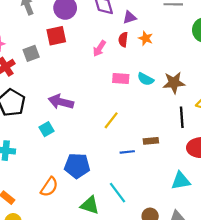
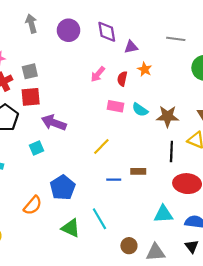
red square: (56, 36) -> (31, 97), moved
red semicircle: (123, 40) -> (122, 79), moved
blue pentagon: (77, 166) -> (63, 188), turned 30

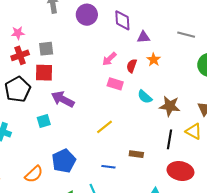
pink rectangle: (116, 106) -> (115, 84), moved
blue line: (114, 180) -> (108, 167), moved

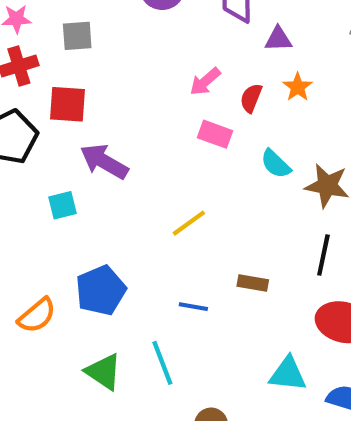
gray square: (46, 49) -> (77, 36), moved

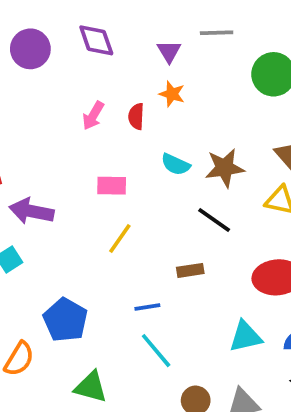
purple triangle: (278, 39) -> (169, 51), moved, turned -40
pink rectangle: (215, 134) -> (112, 186), moved
black line: (323, 255) -> (214, 220), moved, turned -48
cyan line: (162, 363) -> (156, 351), moved

